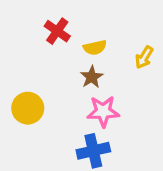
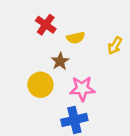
brown star: (92, 77) -> (60, 61), moved
yellow circle: (28, 108) -> (40, 85), moved

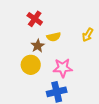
yellow semicircle: (76, 38) -> (54, 37), moved
brown star: (60, 61) -> (38, 46), moved

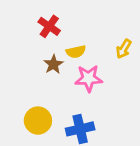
yellow circle: (31, 65) -> (38, 121), moved
pink star: (63, 68) -> (89, 78), moved

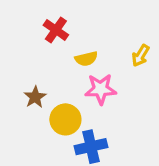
brown star: (53, 64) -> (35, 97), moved
yellow circle: (38, 121) -> (65, 119), moved

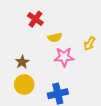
yellow arrow: (141, 56) -> (89, 44), moved
yellow circle: (65, 119) -> (24, 84), moved

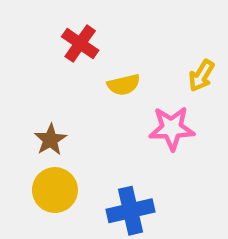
yellow arrow: (89, 44) -> (201, 76), moved
pink star: (64, 57) -> (172, 128), moved

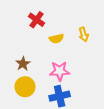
yellow arrow: (201, 76) -> (84, 34), moved, turned -48
pink star: (172, 128) -> (60, 71), moved

